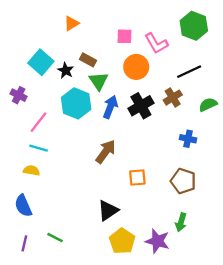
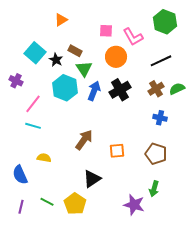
brown cross: (173, 98) -> (156, 89), moved
brown arrow: (106, 152) -> (84, 140), moved
yellow semicircle: (31, 170) -> (44, 158), moved
yellow pentagon: (122, 241) -> (75, 204), moved

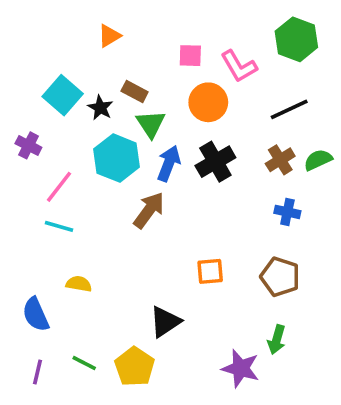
brown arrow: (84, 140) -> (149, 210), moved

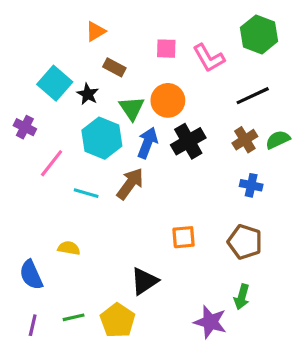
brown rectangle: (135, 91) -> (114, 67), moved
orange circle: (208, 102) -> (168, 100), moved
cyan line: (59, 226) -> (86, 193), moved
green line: (84, 363) -> (74, 317), turned -40

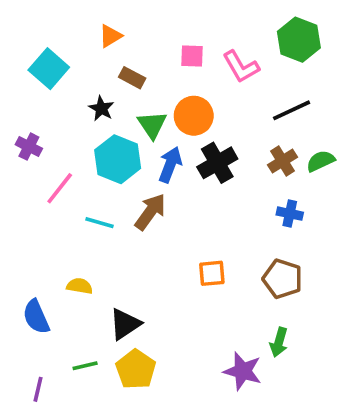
cyan square: (55, 83) -> (49, 69), moved
black triangle: (144, 281) -> (125, 324), moved
purple line: (33, 325) -> (38, 389), moved

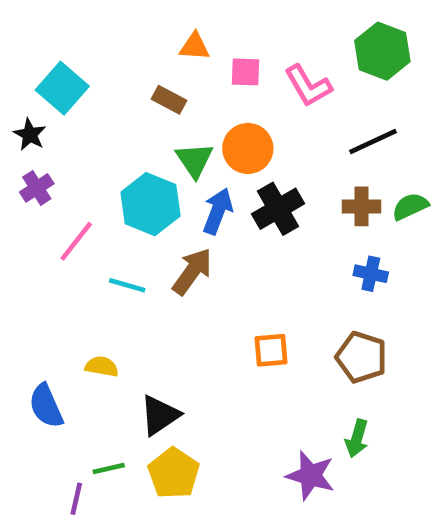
orange triangle: (110, 36) -> (194, 46), moved, turned 35
black star: (101, 108) -> (30, 135), moved
purple cross: (29, 147) -> (37, 188), turned 30
brown cross: (283, 161) -> (361, 206), turned 32
purple line: (38, 389) -> (76, 499), moved

